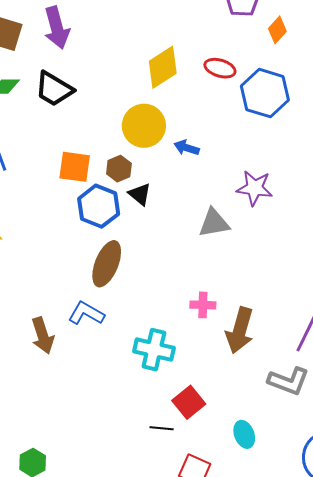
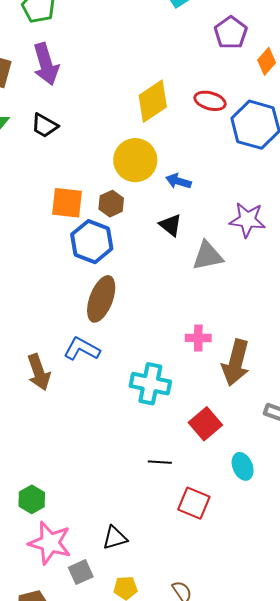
black trapezoid: (54, 89) -> (45, 126), size x0.7
black triangle: (140, 194) -> (171, 225), moved
red square: (189, 402) -> (205, 424), moved

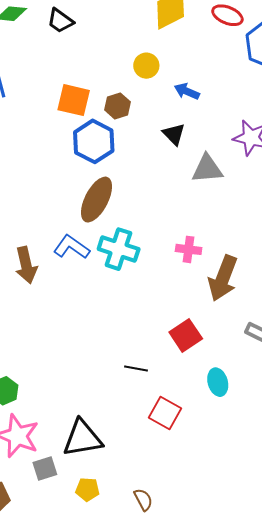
yellow circle: (135, 160) -> (146, 66), size x0.6
cyan cross: (150, 384) -> (119, 249), moved
black triangle: (115, 538) -> (83, 438), size x1.6

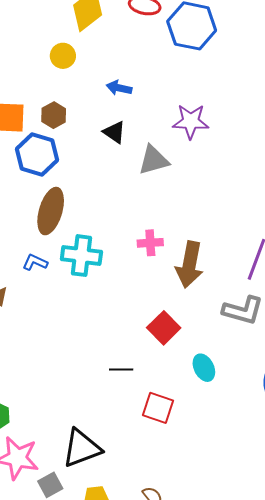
yellow circle: (146, 66) -> (63, 56), moved
blue L-shape: (72, 247) -> (35, 262), size x0.7

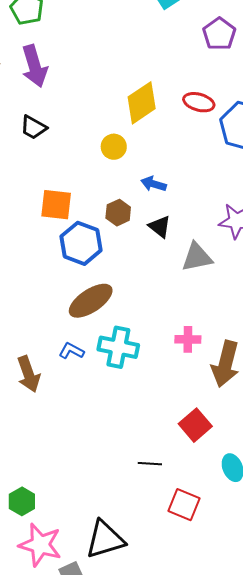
blue arrow: (119, 88) -> (154, 184), moved
brown hexagon: (54, 115) -> (118, 213), moved
brown ellipse: (51, 211) -> (91, 301), turned 36

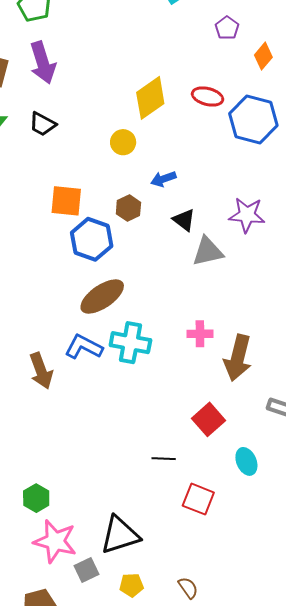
purple pentagon: (219, 34) -> (227, 28), size x0.7
blue arrow: (154, 184) -> (163, 179), turned -35
black triangle: (160, 227) -> (184, 220), moved
blue L-shape: (71, 351) -> (84, 347), size x1.5

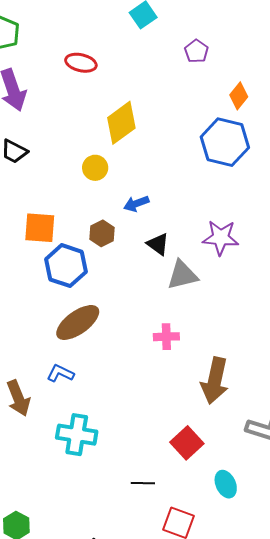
orange diamond: (263, 56) -> (239, 96), moved
red ellipse: (208, 97) -> (81, 63), moved
pink cross: (200, 334) -> (166, 337), moved
cyan cross: (130, 343) -> (77, 435), moved
blue L-shape: (84, 347) -> (60, 373), size x0.7

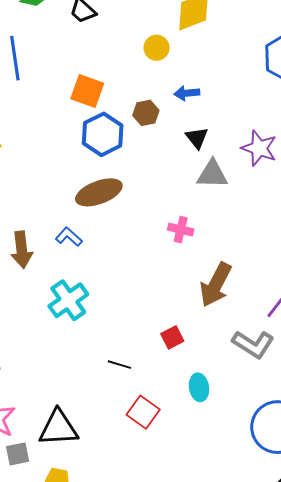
cyan cross: (77, 435) -> (68, 300), turned 30
red square: (187, 443) -> (172, 337), size x0.7

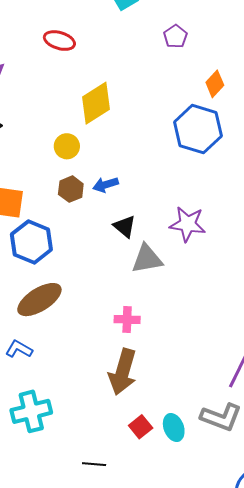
brown hexagon: (146, 113) -> (71, 189), moved
brown arrow: (216, 285) -> (123, 372), moved
cyan cross: (68, 300) -> (31, 411), turned 33
cyan ellipse: (199, 387) -> (174, 427), moved

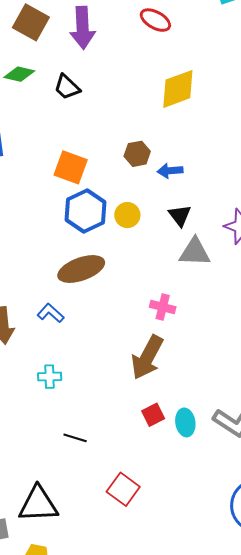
yellow circle: (67, 146) -> (127, 215), moved
brown hexagon: (71, 189) -> (137, 154), moved
cyan cross: (31, 411) -> (50, 377), size x0.6
black line: (94, 464) -> (75, 438), moved

